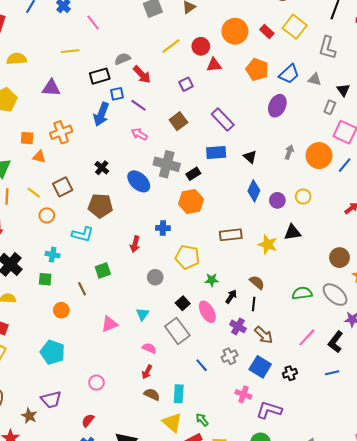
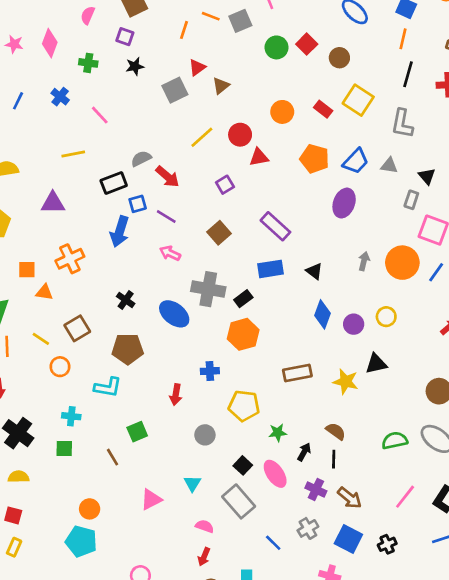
orange circle: (235, 31) -> (282, 112), size x0.7
orange circle: (61, 310) -> (90, 509), moved

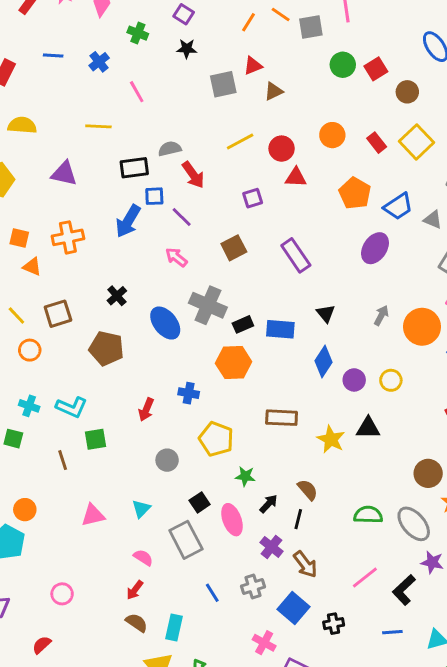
blue line: (18, 101) -> (53, 55), turned 54
blue rectangle: (270, 269) -> (280, 329), moved
cyan L-shape: (108, 387) -> (72, 407), moved

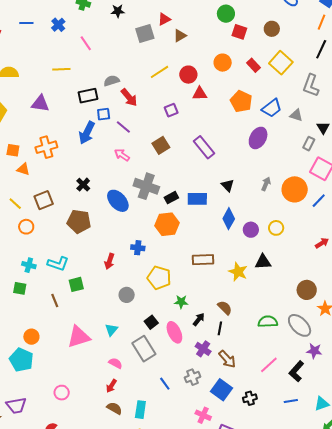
red square: (376, 69) -> (239, 32), moved, turned -35
pink triangle: (93, 515) -> (79, 337), size x1.4

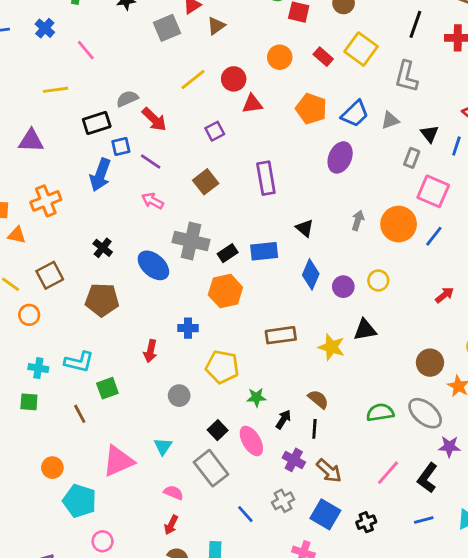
gray triangle: (296, 115) -> (390, 120), turned -32
purple rectangle: (204, 147) -> (266, 178), turned 35
cyan pentagon: (21, 360) -> (80, 501), moved

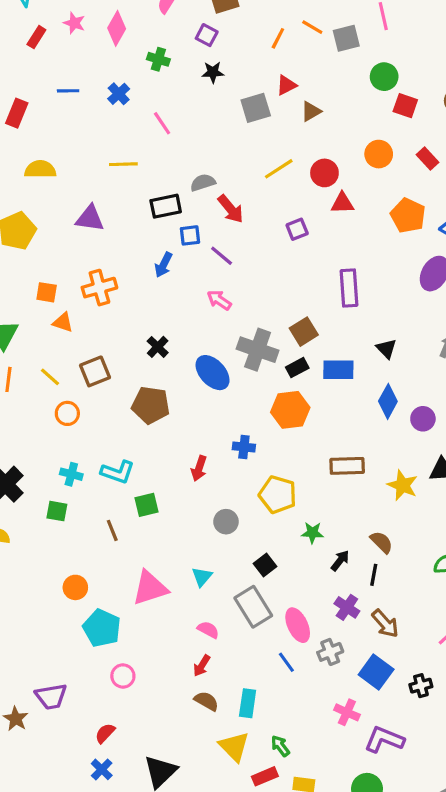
blue arrow: (100, 175) -> (164, 265), size x0.7
brown square: (206, 182) -> (304, 332), moved
pink ellipse: (251, 441) -> (298, 625), moved

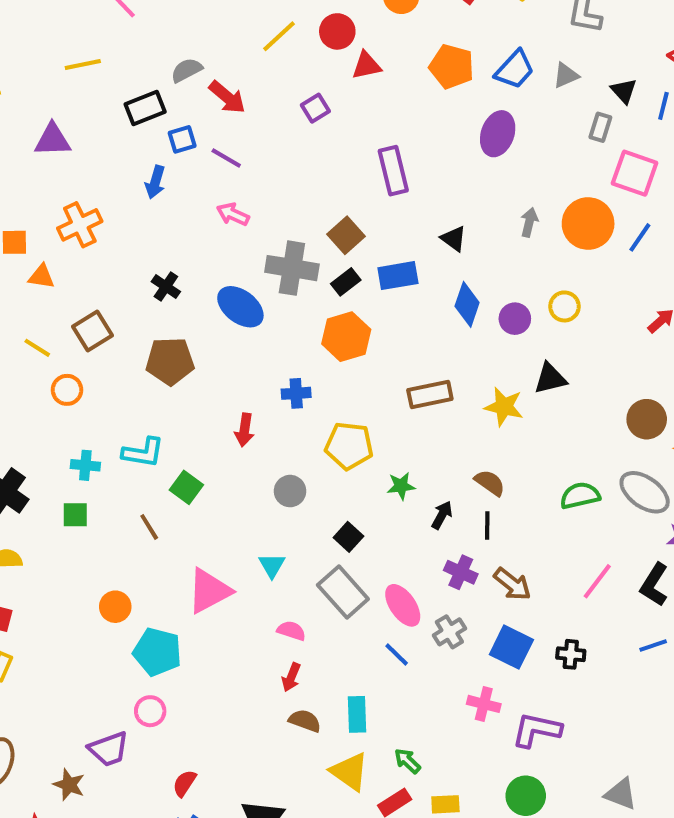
green square: (146, 505) -> (186, 487), turned -30
pink circle: (123, 676) -> (150, 711), moved
black cross: (421, 686) -> (571, 654), turned 30

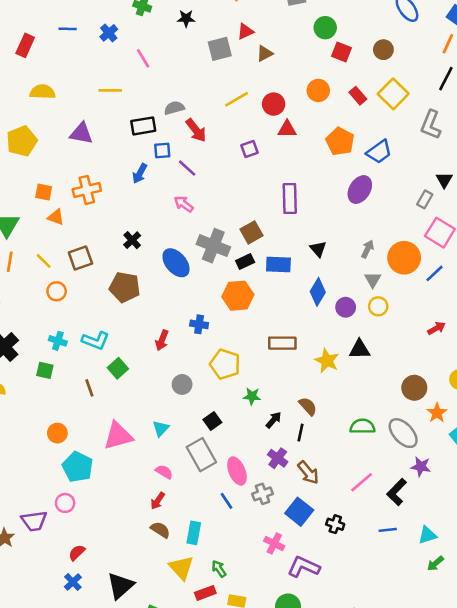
gray triangle: (566, 75) -> (373, 280), moved, turned -48

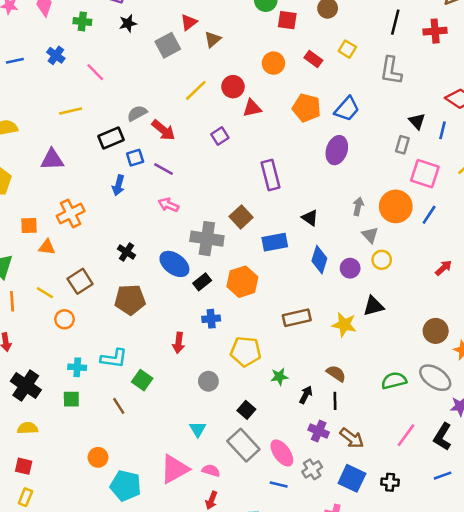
yellow square: (393, 94) -> (347, 49), size x0.6
black rectangle: (245, 261) -> (202, 282), moved
pink triangle: (118, 436) -> (174, 469), moved
blue line: (227, 501) -> (279, 484), turned -30

